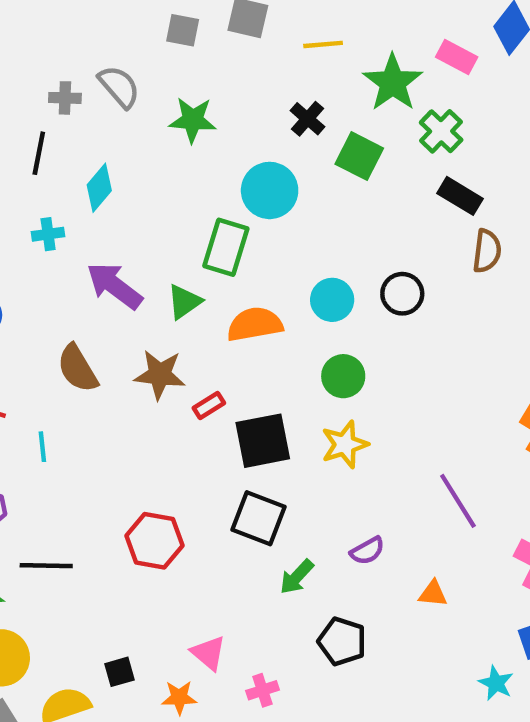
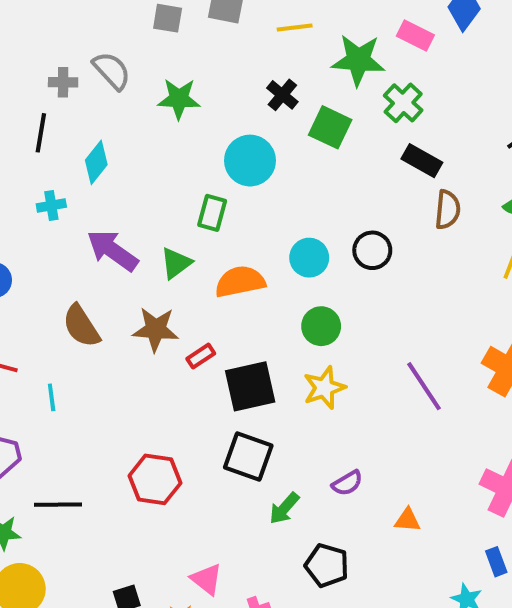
green star: (393, 83) -> (358, 60), turned -30
green rectangle: (226, 247) -> (212, 213), size x0.7
purple line: (458, 501) -> (424, 386), moved

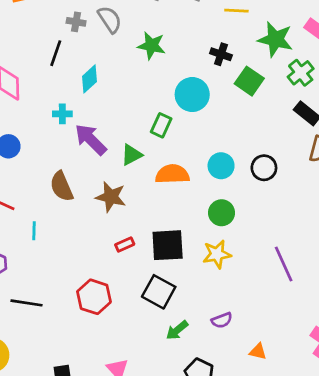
black cross: (282, 95) -> (221, 54), turned -30
cyan cross: (51, 206) -> (62, 114), moved
red rectangle: (201, 356) -> (125, 244), moved

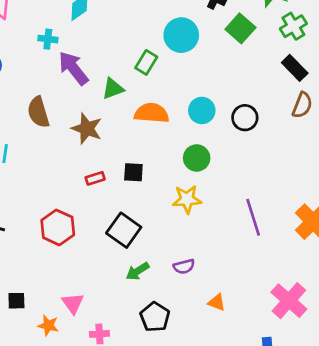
black square: (168, 245) -> (133, 172), moved, size x0.6

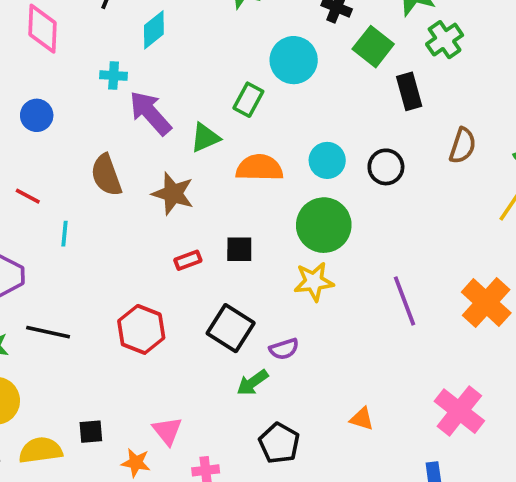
black rectangle: (295, 68) -> (409, 91), moved, turned 32
green circle: (197, 158) -> (324, 225), size x1.5
purple semicircle: (184, 267) -> (284, 349), moved

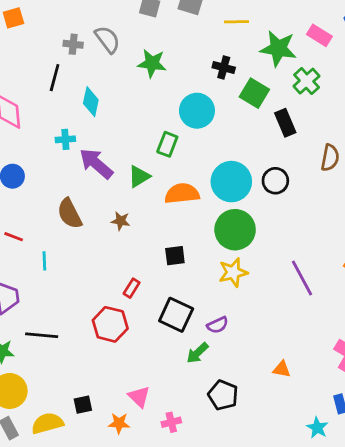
cyan diamond: (154, 30) -> (91, 102), turned -32
cyan circle: (327, 160) -> (231, 182), size x1.5
brown star: (173, 194) -> (121, 221), size x0.6
red rectangle: (188, 260) -> (132, 288), moved, turned -30

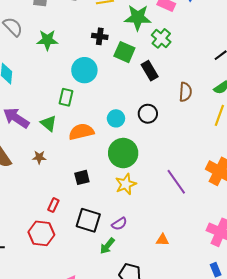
green triangle: (139, 176) -> (48, 123), turned -42
cyan circle: (231, 182) -> (116, 118), size x0.6
orange triangle: (282, 369) -> (162, 240), moved

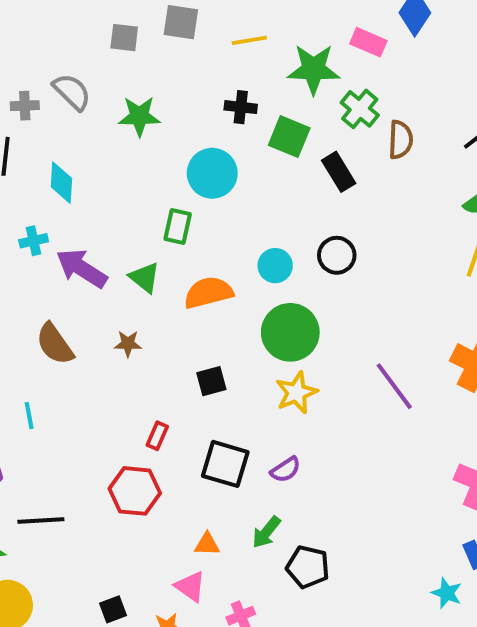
brown semicircle: (185, 92) -> (401, 140), moved
orange triangle: (162, 240) -> (207, 544), moved
green arrow: (107, 246) -> (266, 532), moved

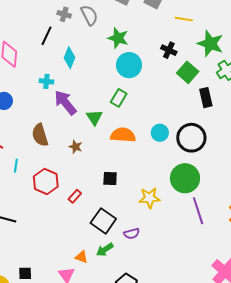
cyan circle: (212, 173) -> (129, 65), moved
black circle: (337, 255) -> (191, 138), size x1.5
green circle: (290, 332) -> (185, 178), moved
red hexagon: (135, 491) -> (46, 181), moved
green arrow: (266, 532) -> (105, 250), moved

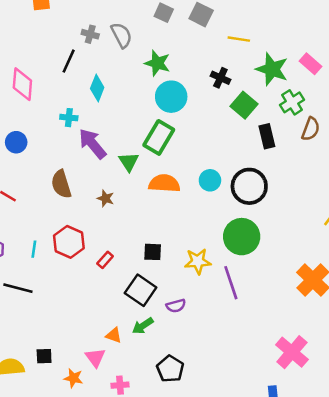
green rectangle: (119, 98) -> (159, 137), size x1.5
cyan line: (16, 166) -> (34, 249), moved
black square: (110, 179) -> (153, 252), moved
purple line: (198, 211) -> (231, 283), moved

